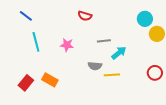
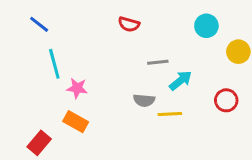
cyan circle: (145, 19) -> (206, 26), moved
pink star: (67, 45) -> (77, 88), moved
red circle: (155, 73) -> (226, 100), moved
red rectangle: (26, 83) -> (39, 143), moved

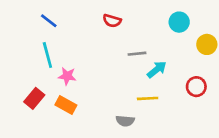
blue line: (39, 24) -> (49, 21), moved
gray semicircle: (144, 100) -> (125, 121), moved
red rectangle: (39, 143) -> (34, 98), moved

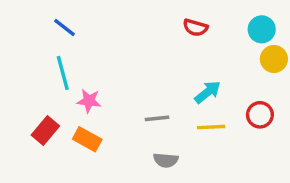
red semicircle: (112, 21) -> (195, 28), moved
cyan circle: (179, 22) -> (262, 29), moved
gray line: (137, 54) -> (157, 118), moved
yellow line: (148, 98) -> (211, 127), moved

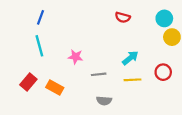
blue line: (65, 28) -> (40, 17), turned 72
pink star: (89, 101) -> (76, 57), moved

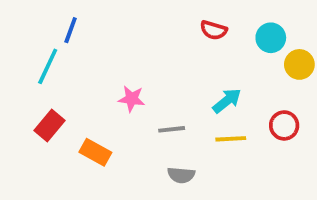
cyan circle: (164, 18) -> (271, 38), moved
cyan line: (39, 46) -> (48, 66), moved, turned 40
red rectangle: (28, 82) -> (50, 125), moved

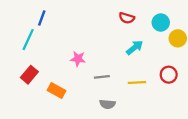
cyan arrow: (227, 101) -> (135, 47), moved

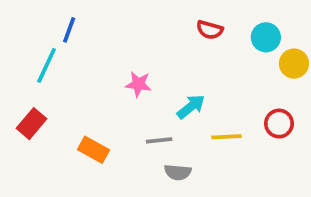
cyan arrow: (135, 47) -> (191, 107), moved
pink star: (78, 59) -> (138, 84), moved
red rectangle: (29, 75) -> (32, 124), moved
gray line: (102, 77) -> (159, 140), moved

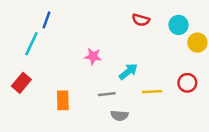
orange rectangle: (93, 150) -> (63, 100), turned 60

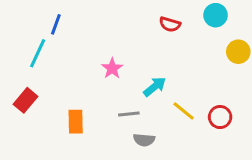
cyan circle: (179, 25) -> (216, 15), moved
pink star: (93, 56) -> (112, 68), turned 30
red circle: (187, 83) -> (220, 117), moved
yellow line: (152, 92) -> (184, 111), turned 42

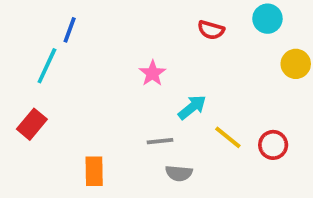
pink star: (112, 68) -> (153, 73), moved
orange rectangle: (76, 122) -> (94, 171), moved

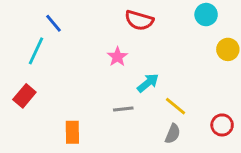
blue line: (70, 30) -> (53, 23), turned -60
red semicircle: (211, 30) -> (139, 20), moved, size x1.4
red circle: (273, 145) -> (222, 125), moved
gray semicircle: (179, 173) -> (173, 134), moved, turned -72

